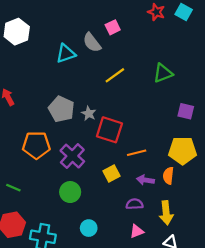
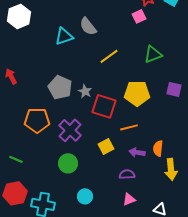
pink square: (113, 27) -> (139, 16), moved
yellow pentagon: (183, 151) -> (137, 93), moved
yellow arrow: (166, 213) -> (171, 169), moved

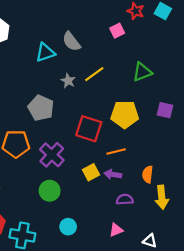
pink square: (139, 16) -> (117, 31), moved
gray star: (85, 91) -> (68, 81), moved
purple arrow: (137, 152) -> (113, 174), moved
purple semicircle: (127, 174) -> (125, 199), moved

